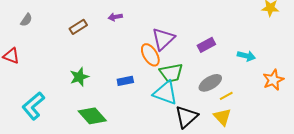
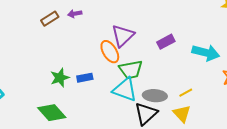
brown rectangle: (78, 27) -> (50, 19), moved
cyan arrow: (246, 56) -> (206, 53), size x1.5
green star: (79, 77) -> (60, 78), moved
gray ellipse: (210, 83) -> (155, 96), moved, turned 35

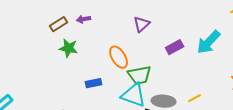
purple triangle: (123, 36) -> (142, 24), moved, size x0.7
cyan arrow: (206, 53) -> (209, 42), moved, turned 120
green star: (60, 78) -> (69, 48), moved, turned 30

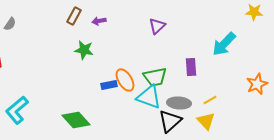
brown rectangle: (59, 24) -> (74, 16), moved, turned -30
purple rectangle: (175, 47) -> (191, 67), moved, turned -66
orange ellipse: (119, 57) -> (125, 80), moved

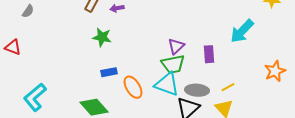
purple triangle: (157, 26) -> (176, 46), moved
orange ellipse: (125, 80) -> (133, 87), moved
blue rectangle: (109, 85) -> (109, 72), moved

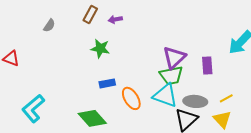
gray semicircle: (28, 11) -> (49, 25), moved
purple triangle: (176, 46) -> (174, 57), size x1.4

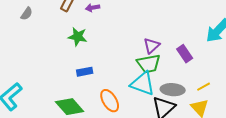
purple triangle: (174, 57) -> (152, 46), size x0.7
purple rectangle: (207, 65) -> (185, 54), turned -30
orange ellipse: (131, 98) -> (110, 101), moved

